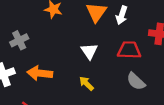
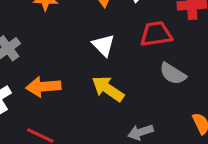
yellow arrow: (87, 84) -> (108, 89), size x1.5

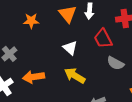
red trapezoid: (156, 34) -> (103, 39), turned -105

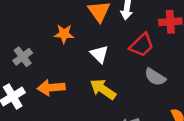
orange star: (31, 21) -> (64, 34), moved
red trapezoid: (103, 39) -> (142, 45), turned -110

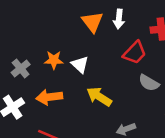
orange star: (64, 34) -> (54, 60), moved
white triangle: (99, 54) -> (80, 65), moved

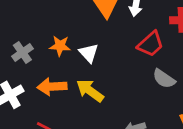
yellow arrow: (99, 97) -> (90, 91), moved

